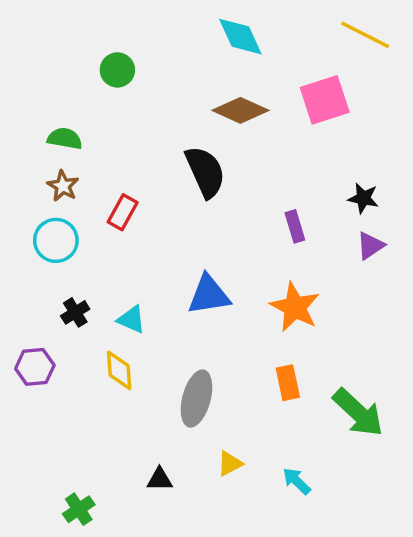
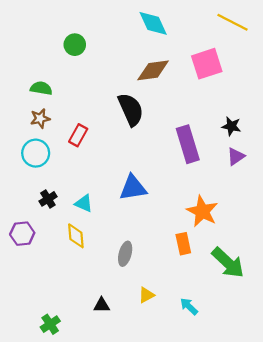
brown diamond: (240, 110) -> (153, 70), turned -32
brown star: (63, 186) -> (40, 118), turned 30
purple rectangle: (295, 226) -> (188, 144), size x1.8
orange star: (295, 307) -> (202, 211), moved
gray ellipse: (196, 399) -> (125, 254), size x0.7

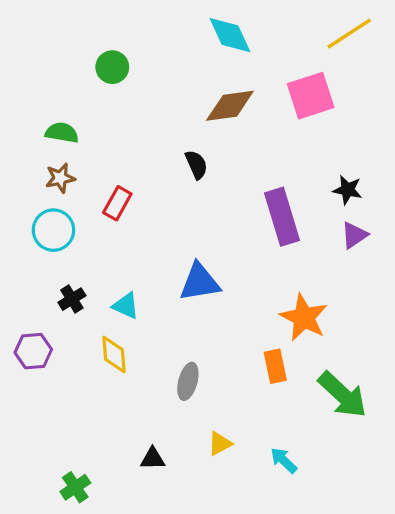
yellow line: (232, 22) -> (349, 33), turned -60
black semicircle: (131, 109) -> (196, 165), size x0.6

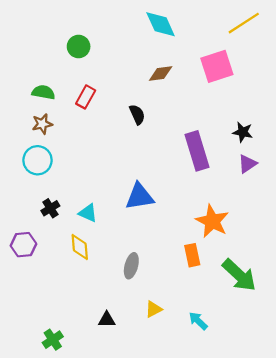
brown diamond: (230, 106) -> (161, 73), size x0.7
red rectangle: (117, 203) -> (86, 97), moved

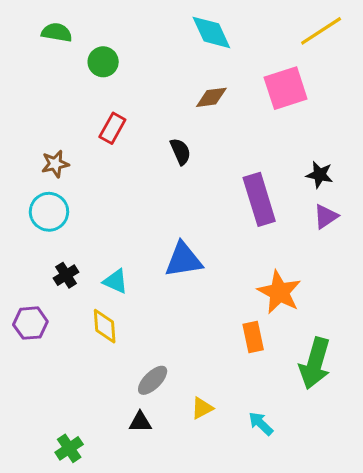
green semicircle: (43, 92) -> (57, 32), moved
gray ellipse: (131, 266) -> (153, 380), moved, turned 30
green arrow: (239, 275) -> (315, 363), turned 63

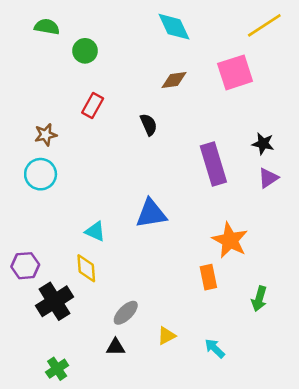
black cross: (66, 275) -> (55, 301), moved, size x1.8
green arrow: (315, 363) -> (259, 299), size x0.6

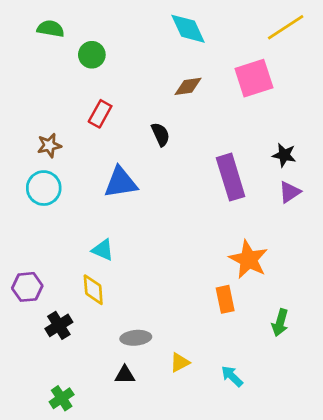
blue triangle: (151, 214) -> (121, 183), moved
black cross: (55, 301) -> (59, 325), size x0.7
gray ellipse: (126, 313) -> (136, 338), turned 40

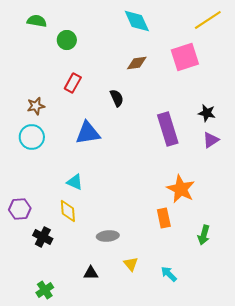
black cross: (59, 325) -> (43, 237), turned -30
gray ellipse: (136, 338) -> (108, 236), moved
yellow triangle: (180, 363) -> (131, 264), turned -42

